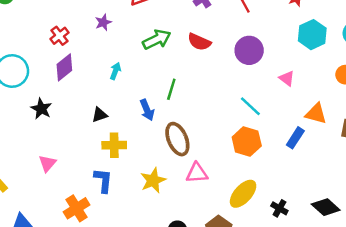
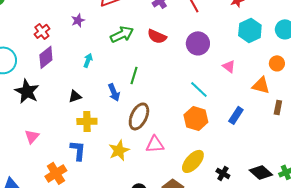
black star: (41, 109) -> (27, 91), size x1.4
orange triangle: (316, 114) -> (261, 85), moved
brown ellipse: (177, 139) -> (139, 116), turned 48

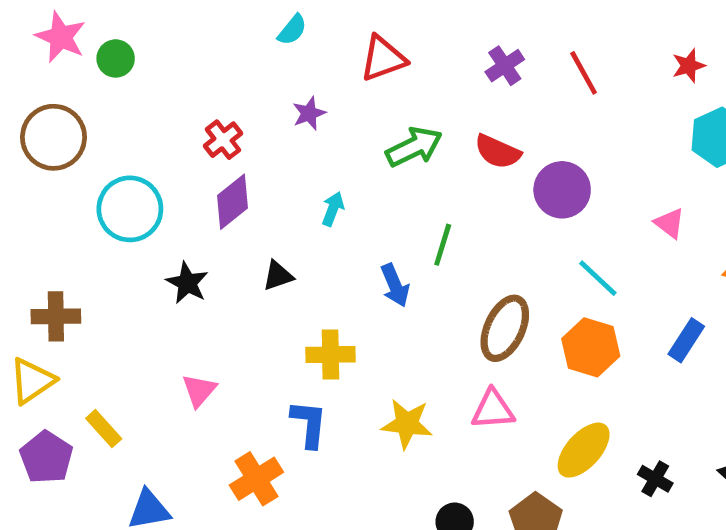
purple circle: (198, 43) -> (562, 190), moved
black star: (27, 91) -> (187, 283), size x0.7
black triangle: (75, 96) -> (278, 276), moved
brown ellipse: (139, 116) -> (505, 328), moved
yellow star: (119, 150) -> (407, 424), turned 30

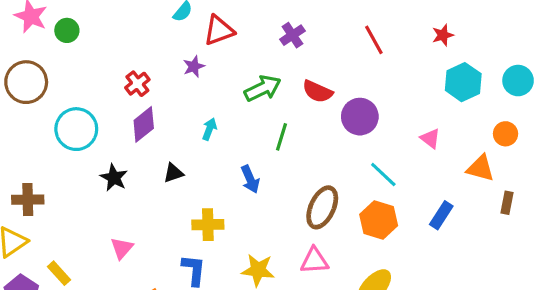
red triangle: (383, 58) -> (219, 30), moved
purple cross: (505, 66) -> (292, 35), moved
green line: (443, 245) -> (281, 137), moved

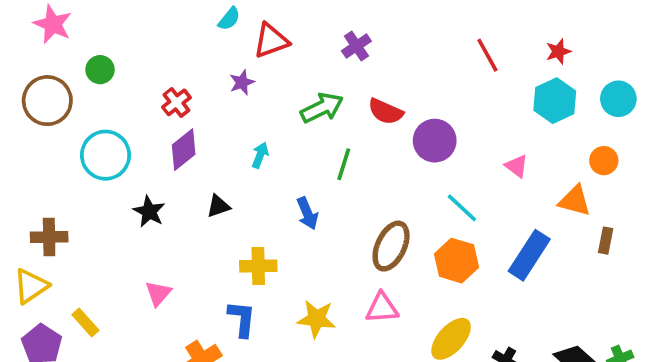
green circle: (67, 30) -> (100, 70), moved
red star: (443, 35) -> (558, 51), moved
red line: (374, 40) -> (487, 55), moved
blue rectangle: (441, 215) -> (529, 255), size x1.5

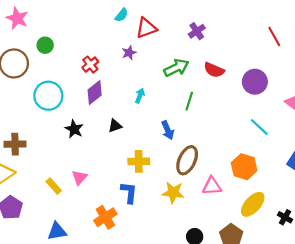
purple circle: (435, 141) -> (255, 82), moved
brown ellipse: (391, 246) -> (187, 160), moved
orange hexagon: (456, 261) -> (244, 167), moved
yellow rectangle: (85, 322) -> (54, 186), moved

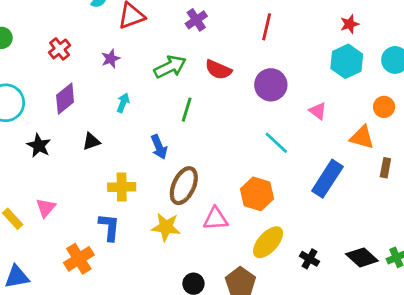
red line: (274, 37) -> (267, 27), moved, turned 42
purple star: (129, 53) -> (111, 59), moved
red cross: (90, 65) -> (60, 49), moved

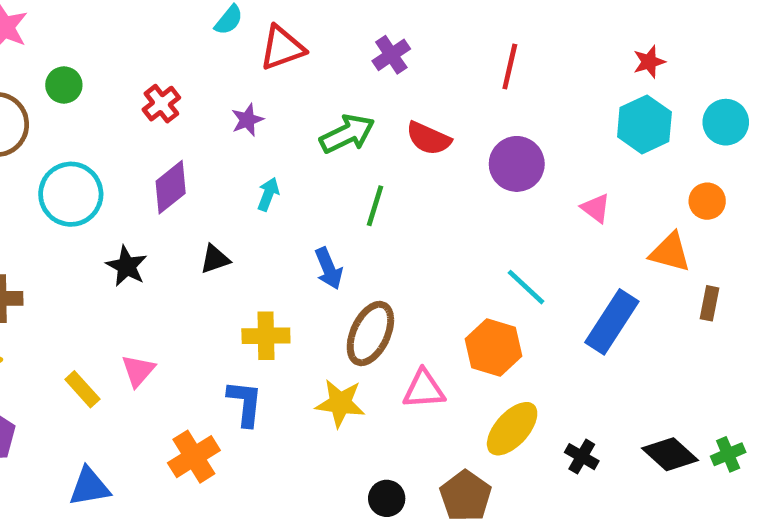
cyan line: (276, 143) -> (526, 287), moved

